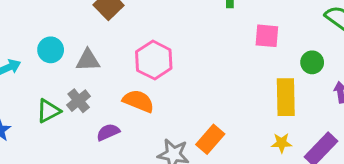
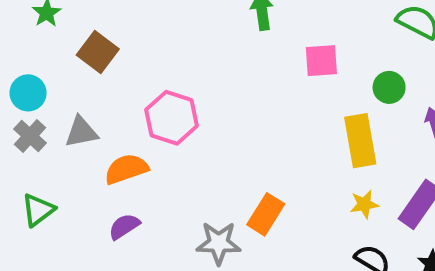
cyan circle: (51, 50) -> (28, 93), moved
gray cross: (79, 101) -> (30, 136), moved
orange semicircle: (138, 101) -> (126, 169), moved, turned -32

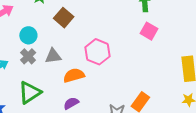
pink square: (321, 61) -> (149, 31), moved, turned 30
green triangle: (38, 210) -> (30, 93), size x1.4

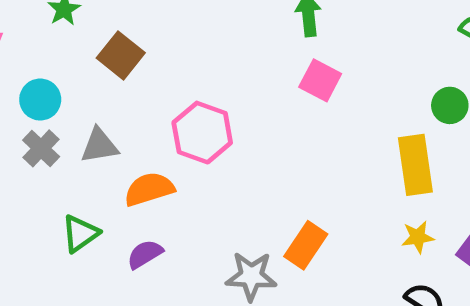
green triangle: (30, 93) -> (80, 233), moved, size x0.7

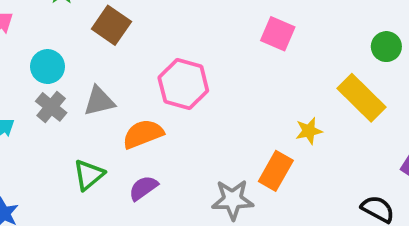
yellow rectangle: (415, 165) -> (361, 98), turned -33
yellow star: (418, 237) -> (309, 131), moved

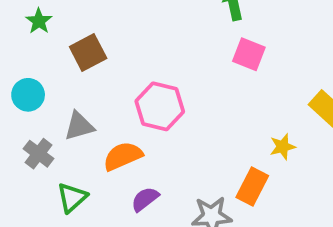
brown square: (111, 25) -> (88, 53), turned 30
gray cross: (51, 107) -> (39, 154), moved
purple semicircle: (143, 188) -> (145, 199), moved

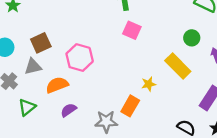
brown square: (88, 53) -> (41, 43), moved

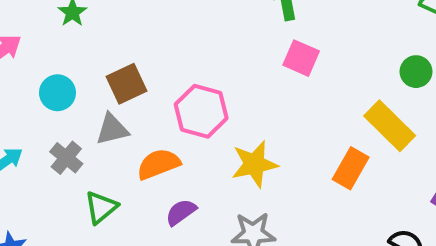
yellow star: (149, 84) -> (254, 164), moved, size x1.6
orange rectangle: (130, 106) -> (351, 168), moved

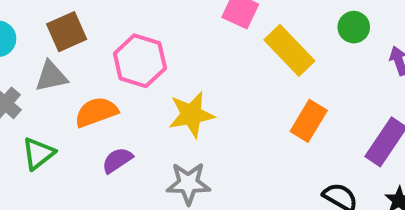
yellow rectangle: (390, 126) -> (289, 50), moved
orange rectangle: (351, 168) -> (309, 121), moved

